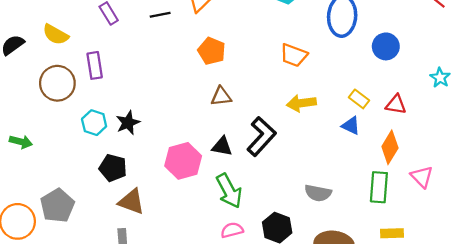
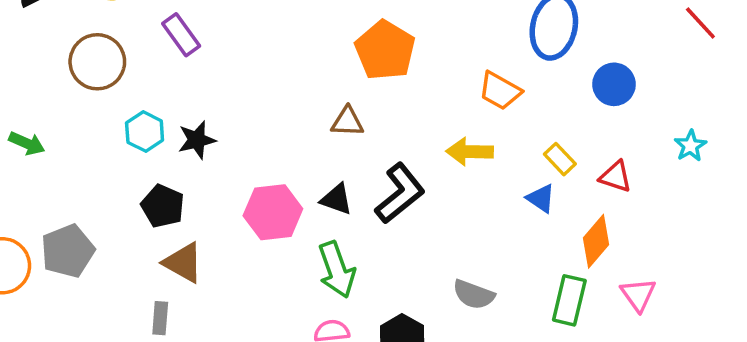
orange pentagon: (212, 51) -> (385, 50), moved, size x1.4
orange trapezoid: (294, 55) -> (500, 91), moved
purple rectangle: (95, 65) -> (181, 35), moved, turned -36

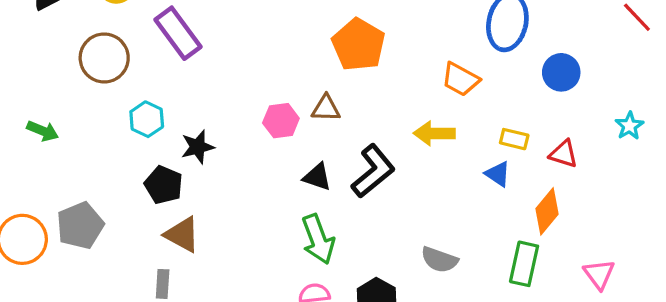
purple rectangle: (181, 35) -> (178, 33), size x1.4
black star: (197, 140) -> (198, 147), moved
yellow rectangle: (560, 159) -> (514, 139), turned -32
pink hexagon: (273, 212) -> (281, 121), moved, size x0.7
pink triangle: (638, 295) -> (599, 274), moved

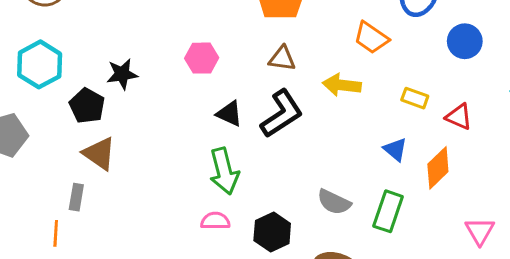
brown triangle: (326, 108) -> (282, 59), moved
cyan hexagon: (147, 119) -> (40, 64), moved, size x1.4
blue triangle: (498, 174) -> (395, 149), moved
green rectangle: (524, 264) -> (388, 211), moved

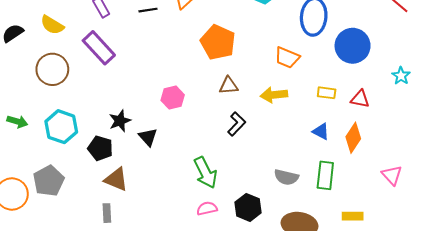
blue circle: (465, 41) -> (353, 46), size x1.4
black triangle: (229, 114) -> (148, 137), moved, turned 36
black L-shape: (282, 114) -> (237, 124), size x0.7

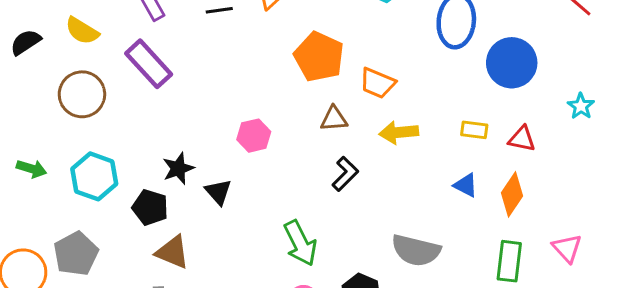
orange trapezoid: (287, 58) -> (377, 83), moved
green rectangle: (325, 175) -> (509, 261), moved
gray semicircle: (286, 177) -> (416, 250), size x1.4

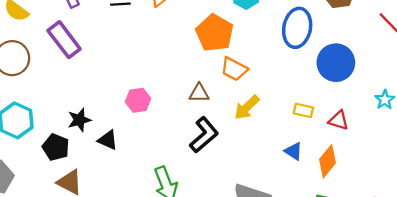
orange pentagon: (319, 57) -> (215, 33), moved
yellow arrow: (399, 132) -> (247, 107), turned -44
black L-shape: (345, 174) -> (204, 135), size x1.4
black triangle: (218, 192) -> (108, 140), turned -30

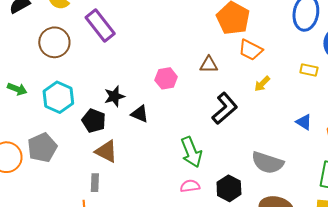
brown triangle: (199, 93) -> (209, 65), moved
yellow arrow: (247, 107) -> (262, 84), size x0.7
yellow rectangle: (303, 110) -> (309, 70), moved

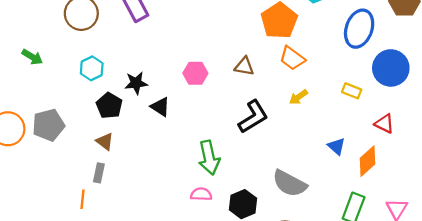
cyan hexagon: (58, 97) -> (92, 68), moved, size x0.7
brown triangle: (106, 151) -> (105, 142), moved, size x0.7

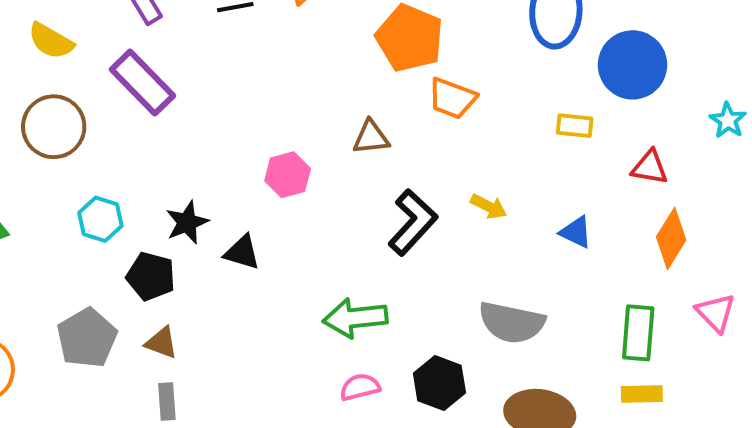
yellow arrow: (298, 97) -> (489, 206), moved, turned -102
gray pentagon: (48, 125) -> (87, 338), moved
green arrow: (209, 158) -> (355, 318), turned 112
orange diamond: (367, 161) -> (671, 238), moved

